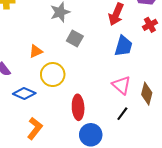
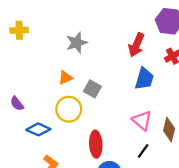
gray square: (75, 39) -> (92, 89), moved
orange triangle: (36, 51) -> (65, 78), moved

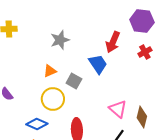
blue trapezoid: (144, 79) -> (98, 64), moved, turned -50
blue diamond: (38, 129) -> (37, 124), moved

